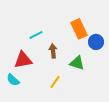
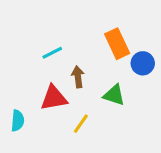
red triangle: (23, 60) -> (54, 98), moved
cyan semicircle: (13, 80) -> (18, 121), turned -128

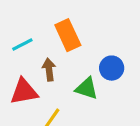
orange rectangle: (117, 44) -> (68, 35), moved
blue circle: (143, 63) -> (112, 68), moved

